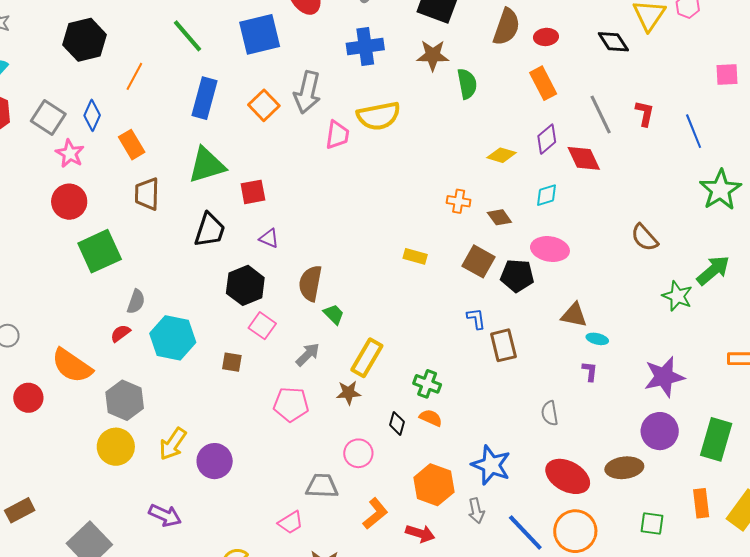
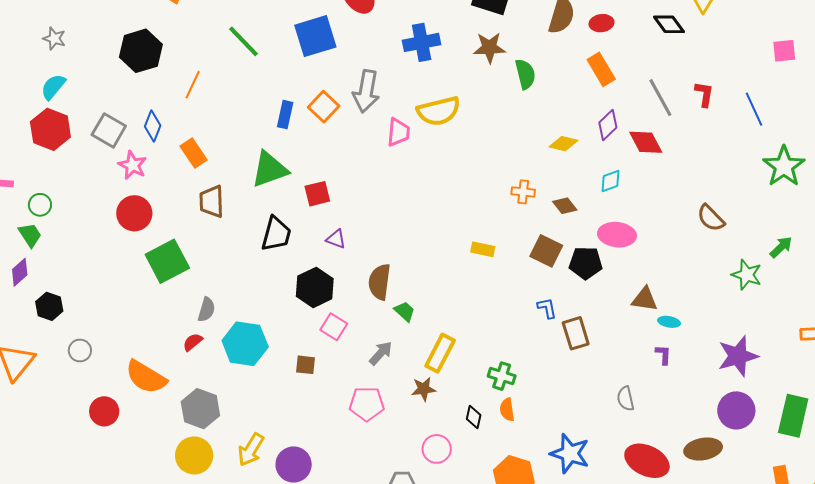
blue rectangle: (204, 98) -> (285, 115), moved, size x0.7
green arrow: (713, 270) -> (781, 247), size x0.7
orange semicircle: (431, 418) -> (507, 410), turned -120

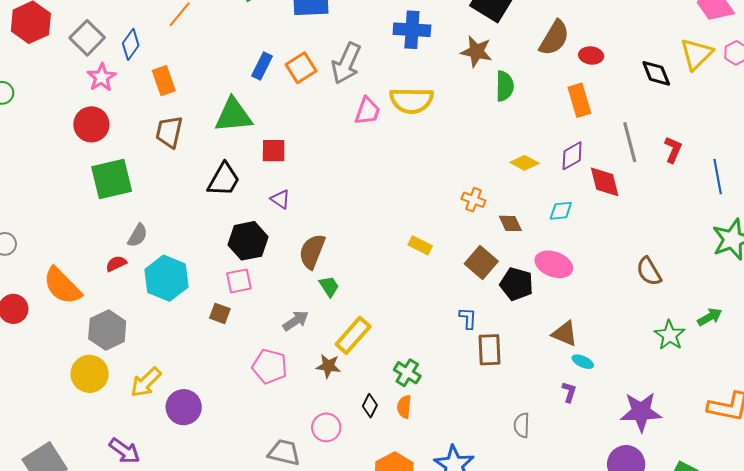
pink square: (334, 327) -> (239, 281), moved, turned 32

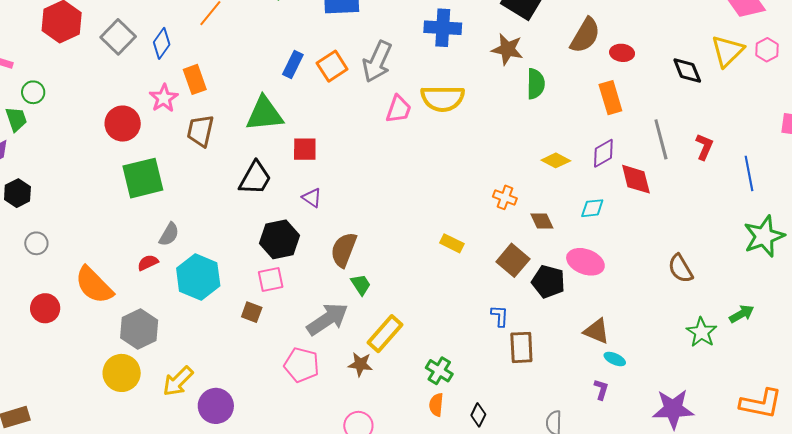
pink star: (101, 77) -> (164, 98), moved
gray arrow: (296, 321) -> (328, 319), size x1.6
black diamond: (370, 406) -> (478, 415), moved

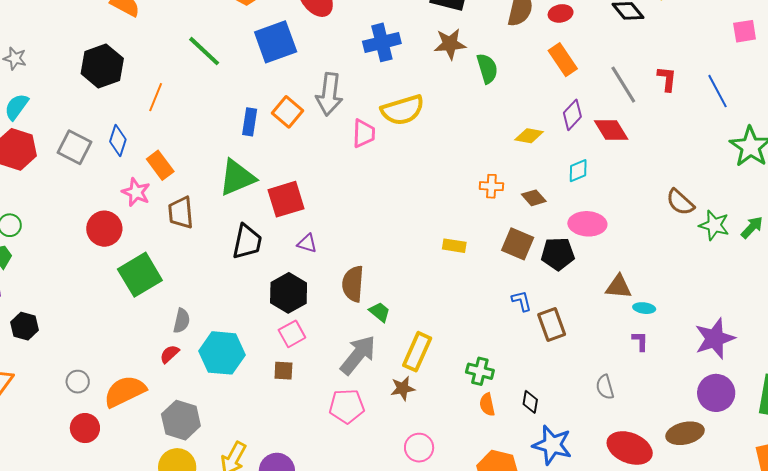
red square: (305, 149) -> (286, 199), size x1.4
gray circle: (36, 243) -> (78, 382), moved
orange semicircle: (94, 285) -> (125, 391), turned 126
green star: (702, 332) -> (714, 225), moved

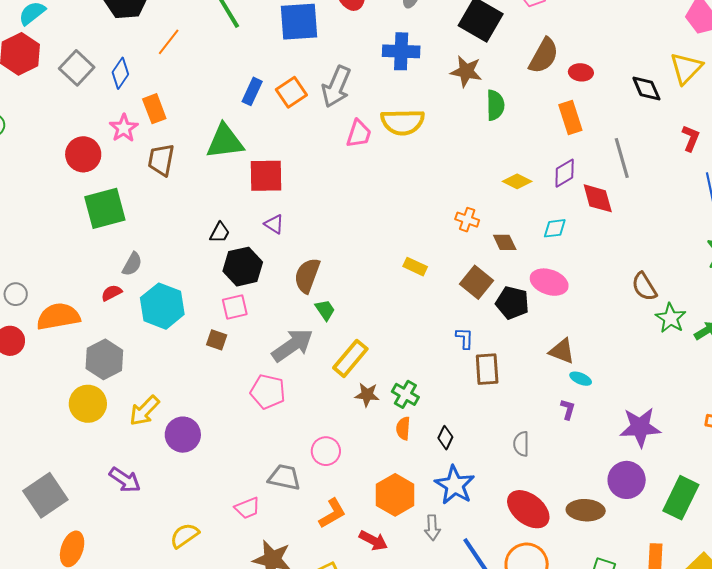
red L-shape: (667, 79) -> (691, 138), moved
black trapezoid: (247, 242) -> (220, 233), moved, size x0.6
brown star: (403, 388) -> (367, 395), moved

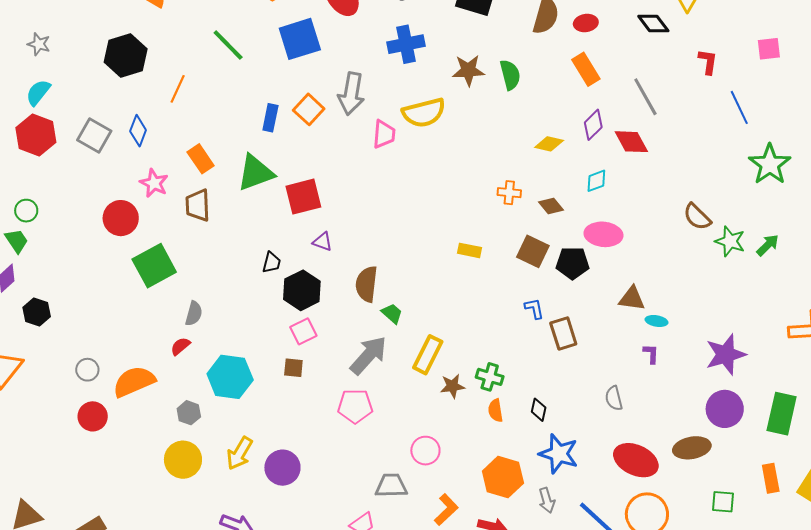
brown star: (466, 71) -> (468, 70), moved
orange rectangle: (154, 109) -> (201, 159), moved
cyan hexagon: (162, 306) -> (230, 377), moved
gray hexagon: (104, 359) -> (189, 413), size x0.6

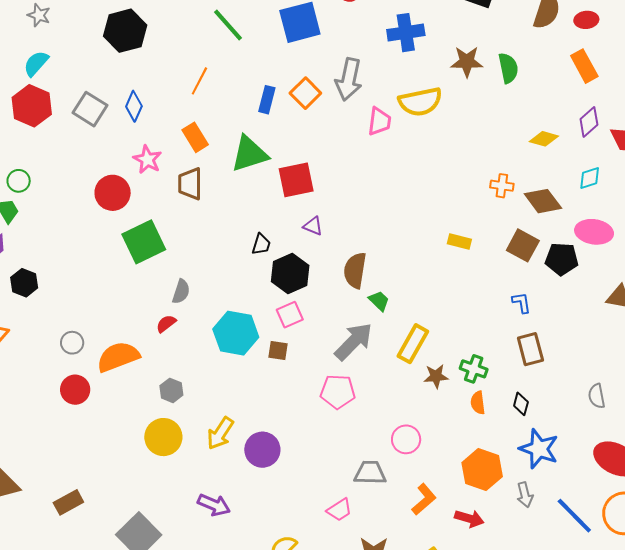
orange line: (178, 89) -> (199, 81), moved
brown diamond: (551, 206) -> (543, 201), size x1.5
brown rectangle: (563, 333) -> (530, 349), moved
cyan hexagon: (230, 377) -> (236, 333), moved

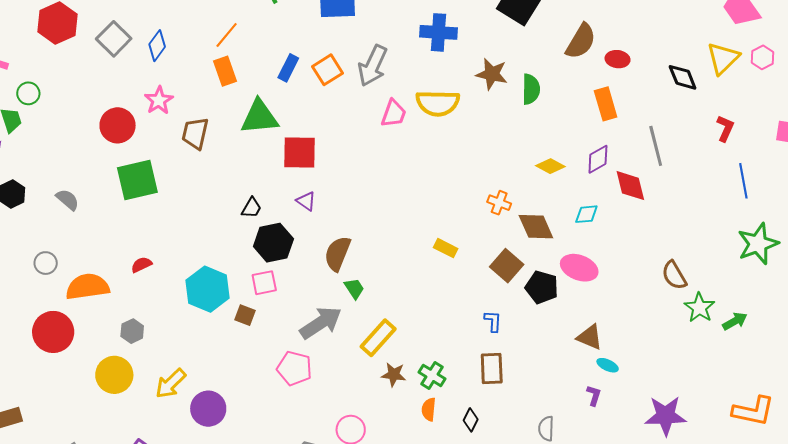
orange rectangle: (195, 137) -> (225, 71), moved
gray semicircle: (181, 292) -> (68, 200), moved, turned -80
red circle: (75, 390) -> (53, 332), moved, size x1.4

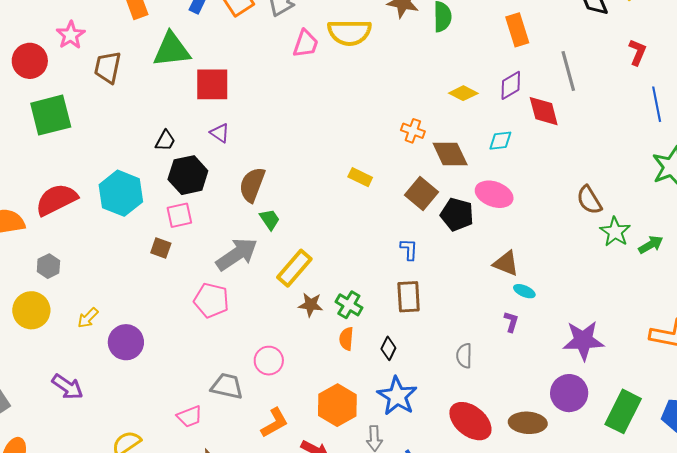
red semicircle: (141, 265) -> (56, 200), size x2.0
cyan hexagon: (208, 289) -> (121, 193), moved
yellow arrow: (171, 384) -> (88, 318), size x0.7

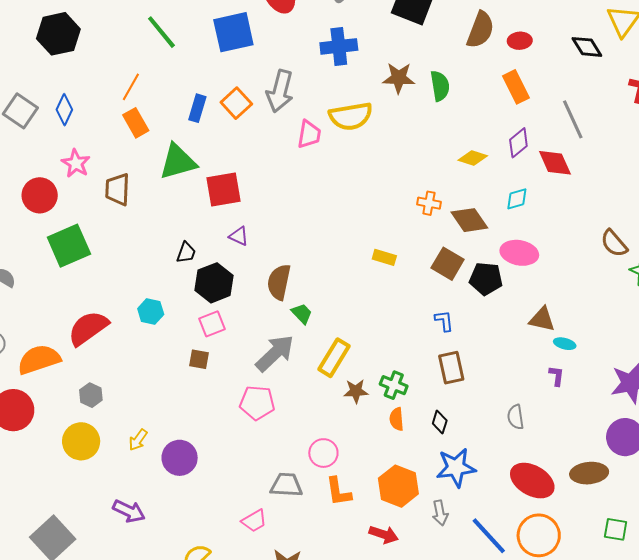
cyan hexagon: (121, 193) -> (151, 311), size x0.6
blue star: (397, 396) -> (456, 468), turned -30
orange L-shape: (274, 423) -> (338, 492), moved, turned 120

